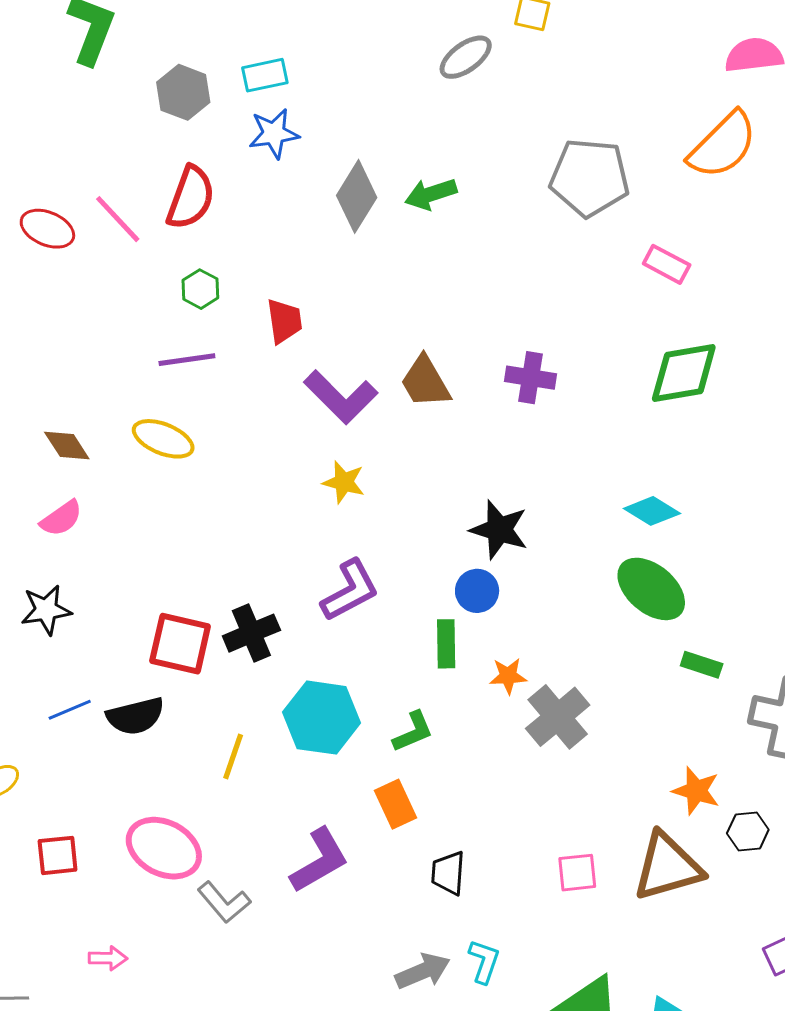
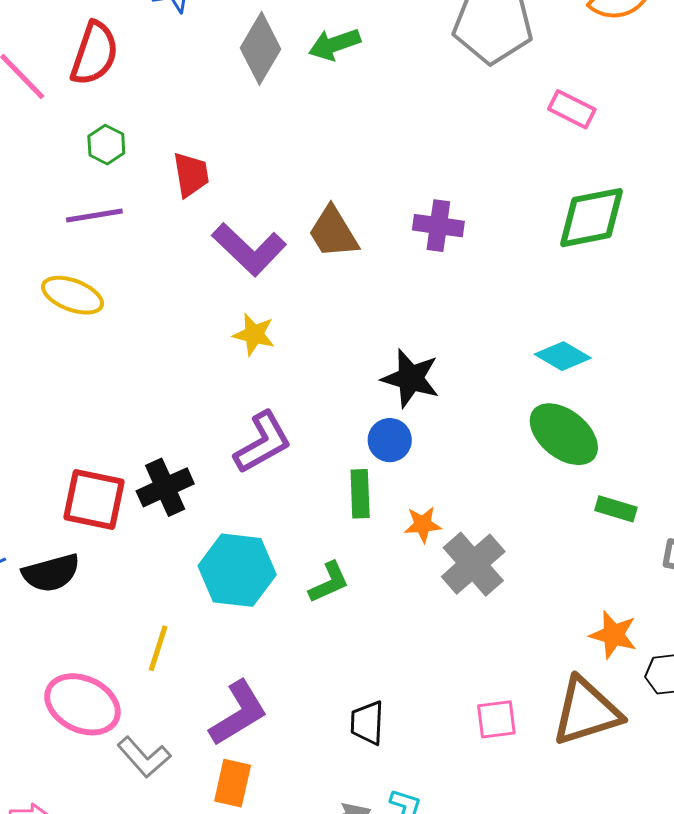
yellow line: (233, 756) -> (158, 648), moved
orange rectangle: (396, 804) -> (233, 783), moved, turned 39

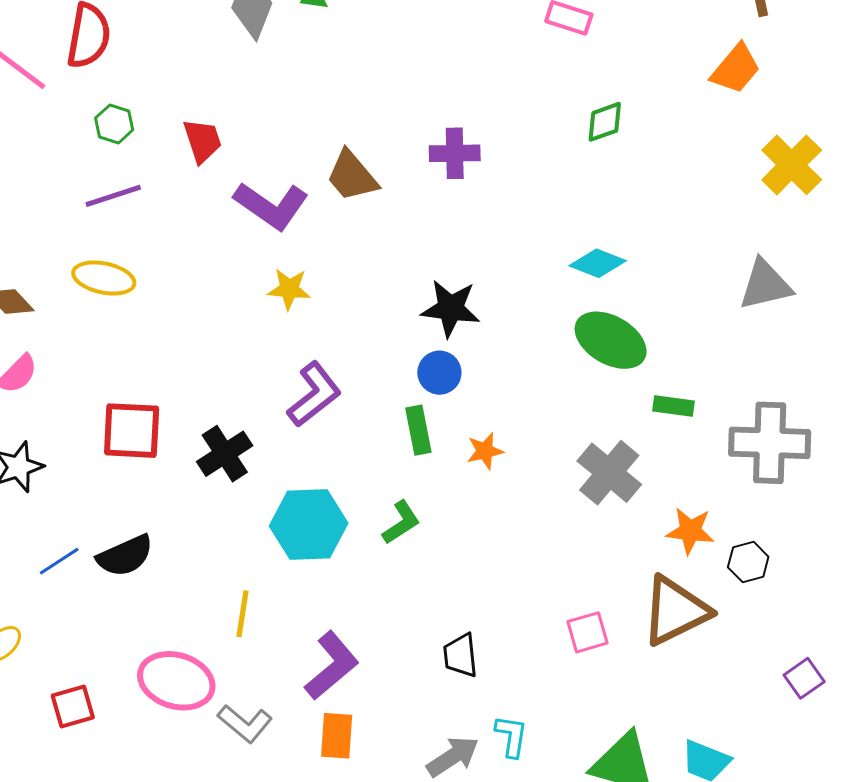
green diamond: (591, 218) -> (605, 122), size x0.6
red square: (94, 499) -> (132, 431), moved
gray cross: (473, 564) -> (609, 473), moved

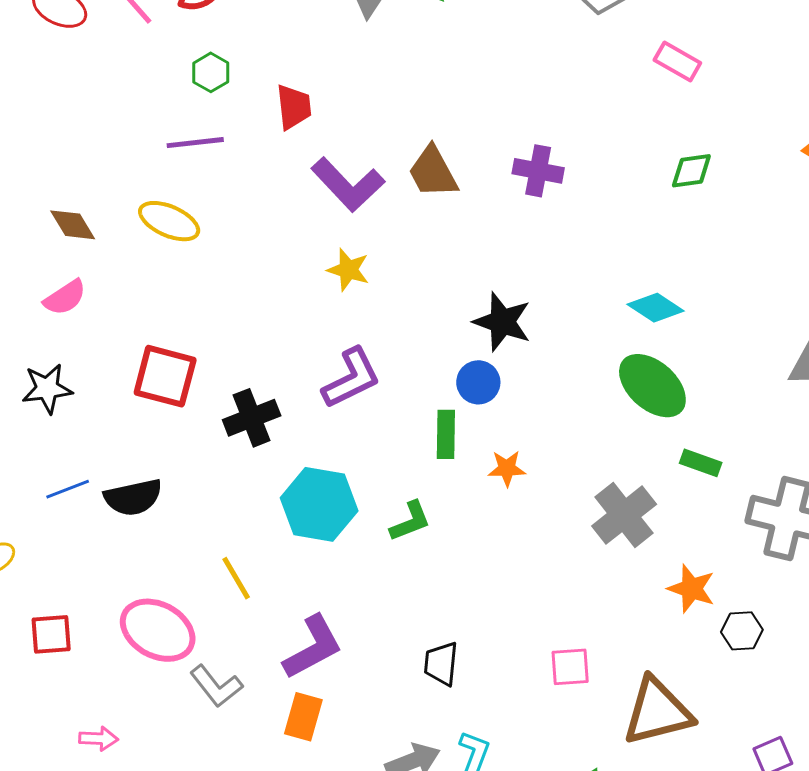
brown triangle: (675, 611) -> (657, 712), moved
yellow line: (242, 614) -> (236, 578), turned -51

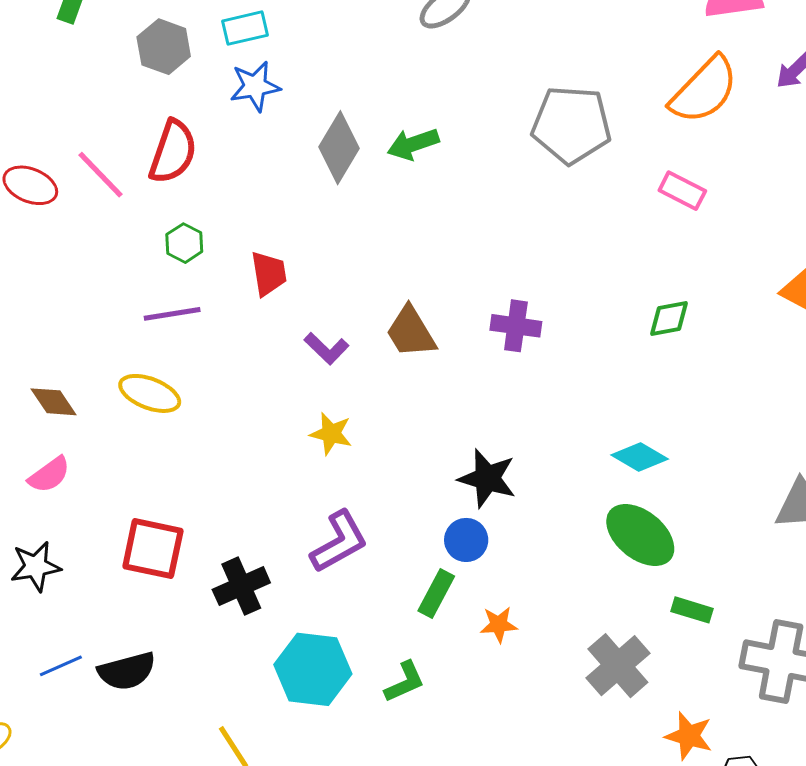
pink rectangle: (677, 62) -> (682, 191), moved
purple L-shape: (348, 185) -> (326, 349), size x0.6
green rectangle: (446, 434) -> (436, 593), turned 30

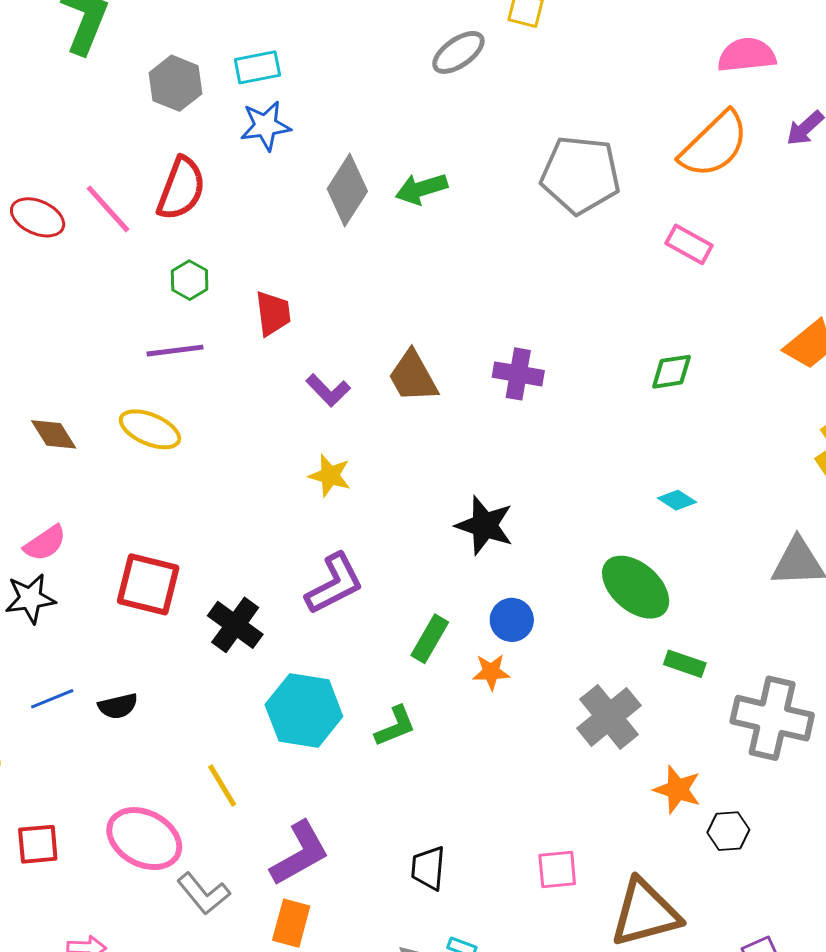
cyan diamond: (640, 457) -> (677, 500), moved, size x0.7
pink semicircle: (49, 475) -> (45, 543), moved
blue circle: (466, 540) -> (512, 620), moved
black cross: (241, 586) -> (235, 625), turned -32
black semicircle: (127, 671) -> (118, 706), size x0.7

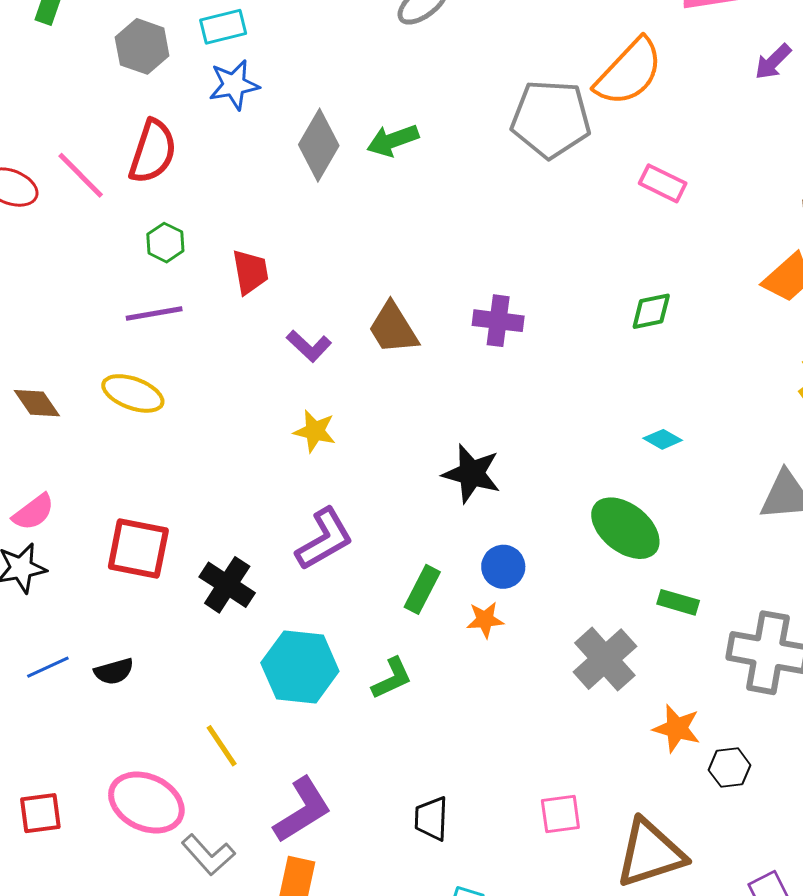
orange semicircle: (714, 145) -> (629, 72), moved

